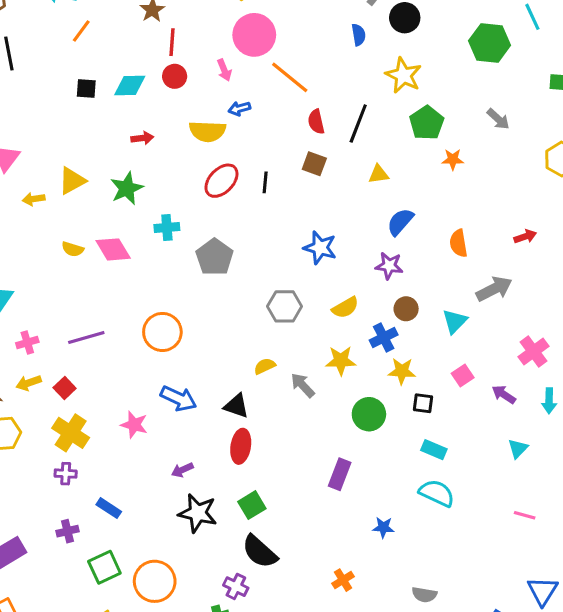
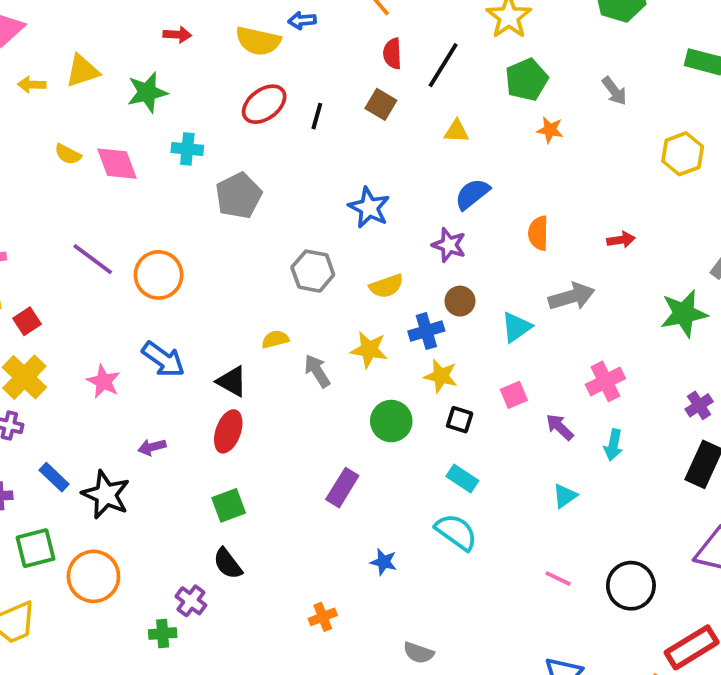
purple line: (86, 337) -> (93, 259), moved, turned 42
black star: (198, 513) -> (106, 495), moved
black semicircle: (260, 552) -> (228, 564), size x0.7

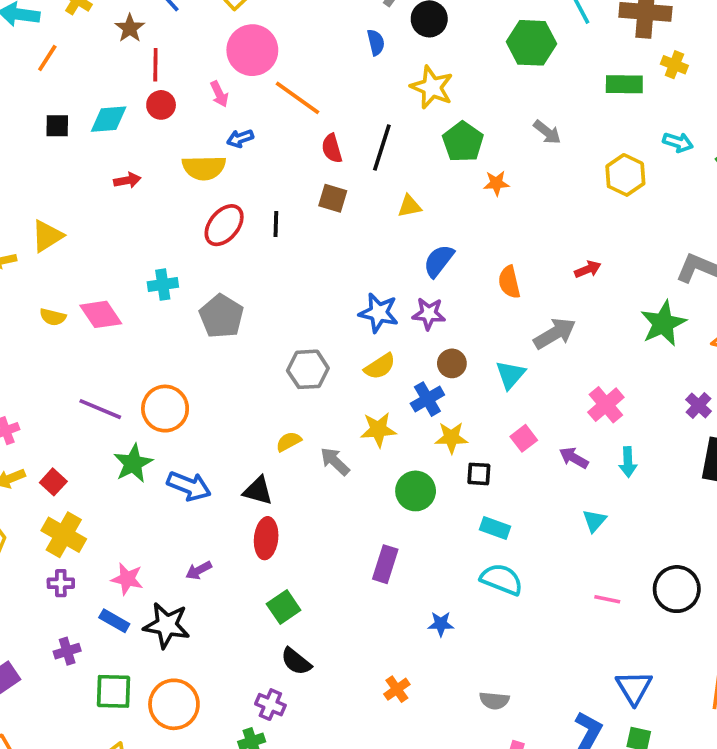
green star: (147, 92) -> (133, 463), moved
blue star: (369, 208) -> (379, 313), moved
pink star: (104, 381) -> (127, 579), moved
green square: (35, 548) -> (113, 691), turned 30

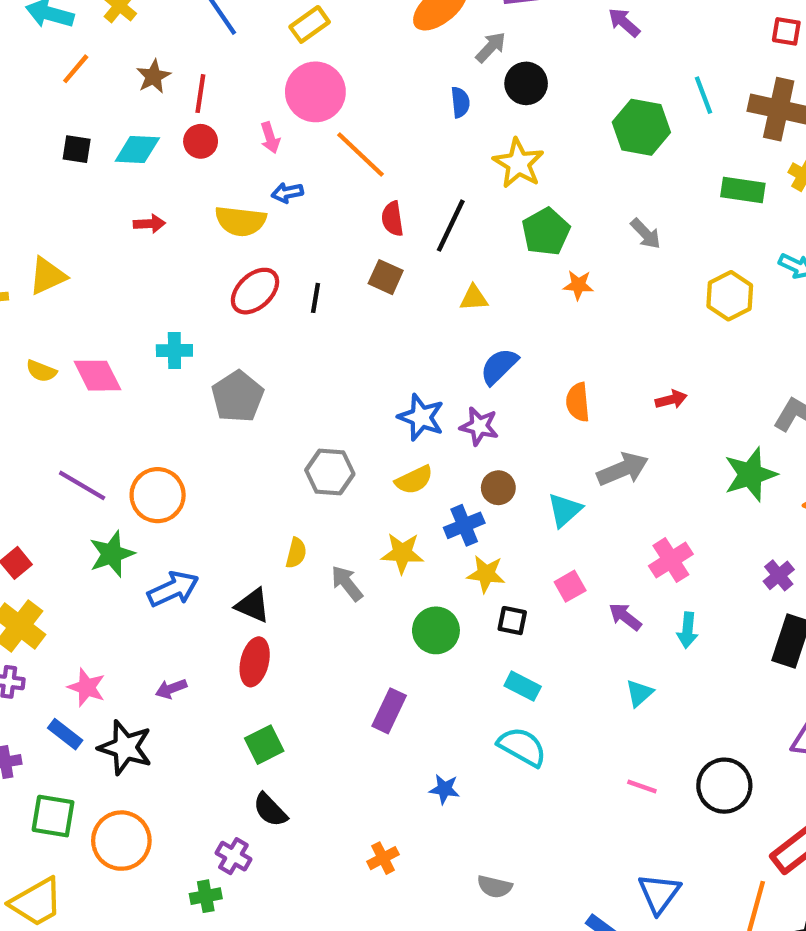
brown star: (130, 28) -> (153, 76), moved
yellow semicircle: (289, 442) -> (296, 553), turned 125
blue arrow: (189, 486) -> (173, 589), turned -54

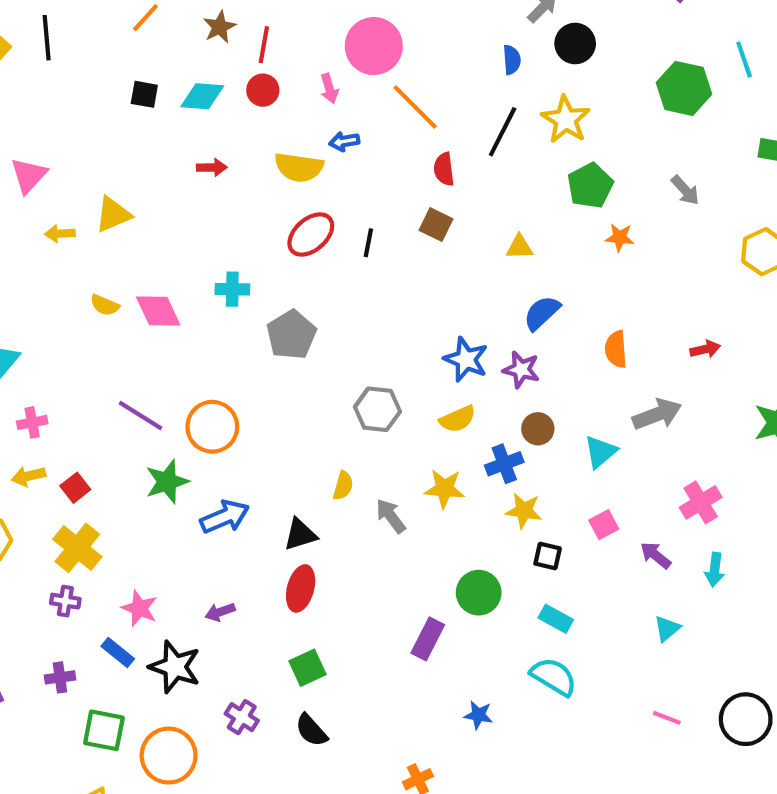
black line: (451, 226) -> (503, 132), moved
black triangle: (253, 605) -> (300, 535), turned -42
green circle: (436, 630) -> (479, 593), moved
purple cross: (233, 856) -> (242, 717), moved

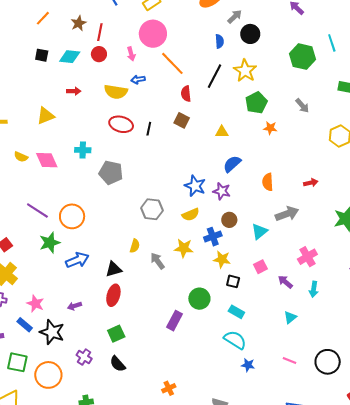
yellow triangle: (113, 214) -> (46, 116), moved
red ellipse: (311, 235) -> (121, 124), turned 55
gray pentagon: (291, 335) -> (111, 173), turned -30
blue star: (478, 715) -> (248, 365), moved

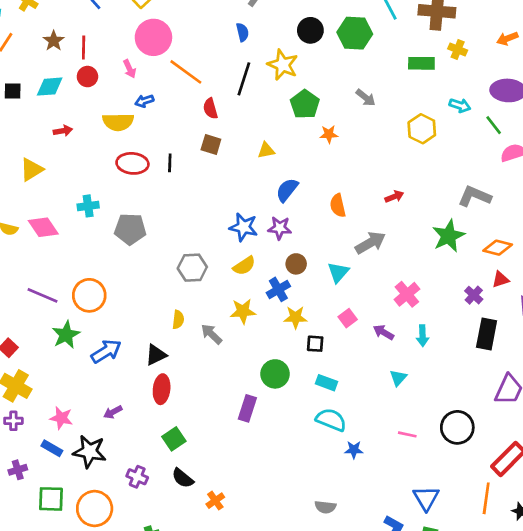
black circle: (250, 34) -> (310, 30), moved
orange cross: (169, 388) -> (215, 501), moved

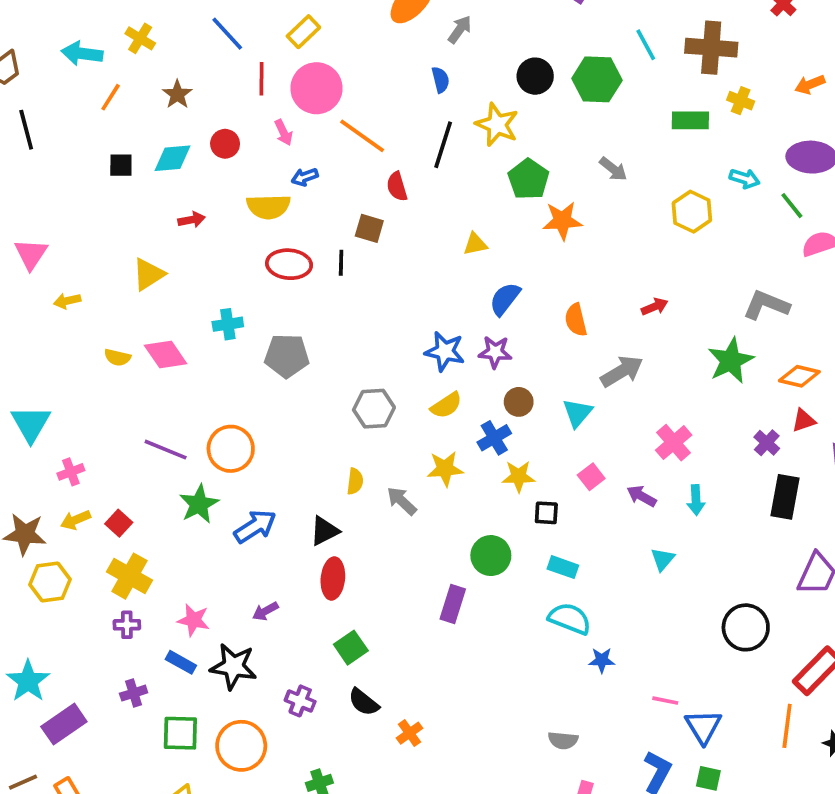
red line: (84, 48) -> (262, 79), moved
orange star: (329, 134) -> (562, 221), size x1.5
brown square: (211, 145) -> (369, 228), moved
pink line: (407, 434) -> (665, 701), moved

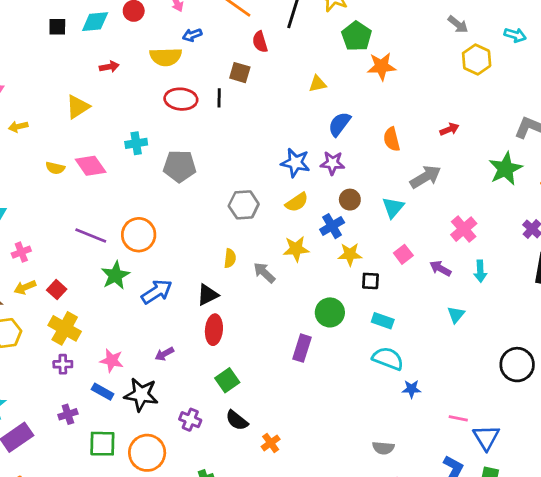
gray arrow: (613, 169) -> (458, 24), moved

